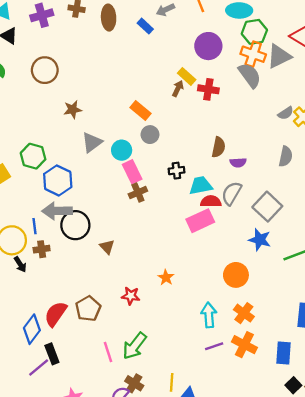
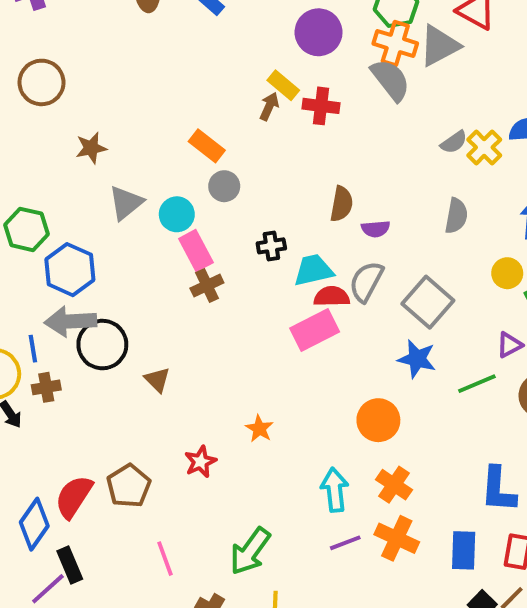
red star: (131, 296) -> (200, 462), turned -30
green arrow: (135, 346) -> (250, 551), moved

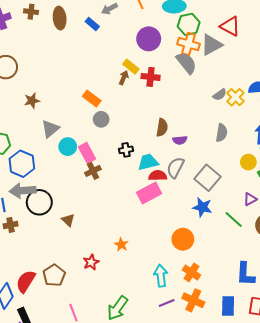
cyan circle: (177, 214) -> (68, 147), moved
green line: (477, 384) -> (234, 219), turned 66

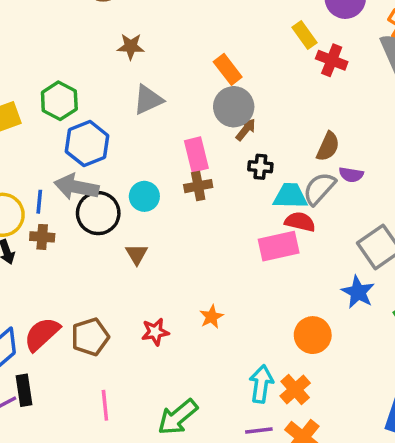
brown arrow: (124, 78) -> (246, 130), moved
gray circle: (101, 119) -> (234, 107), size x1.5
cyan circle: (68, 147) -> (144, 196), moved
gray semicircle: (175, 168) -> (319, 189), moved
orange cross: (191, 273) -> (295, 389), moved

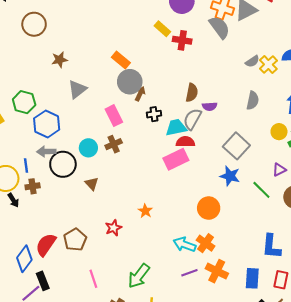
brown cross: (198, 186) -> (114, 144), moved
gray arrow: (76, 187) -> (46, 152), size x0.7
cyan arrow: (261, 384) -> (184, 244), turned -65

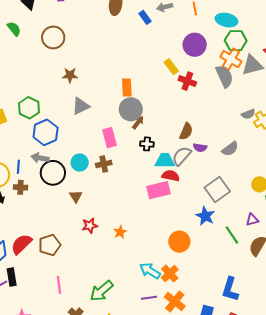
orange rectangle: (121, 60) -> (127, 87), turned 36
gray semicircle: (253, 100) -> (230, 149), moved, turned 30
red star: (114, 228) -> (90, 226), moved

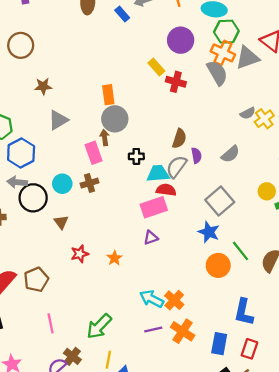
brown arrow: (138, 122) -> (105, 138), moved, turned -40
purple semicircle: (200, 148) -> (196, 155), turned -104
purple triangle: (252, 220) -> (151, 238), moved
orange circle: (179, 242) -> (218, 265), moved

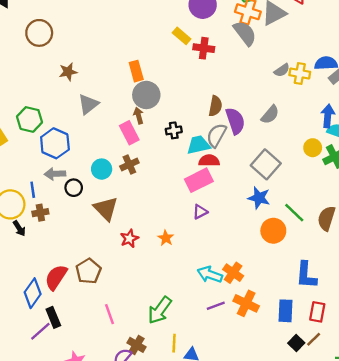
yellow cross: (264, 119) -> (300, 74), turned -36
purple semicircle: (196, 155) -> (235, 121), size x1.6
black circle: (33, 198) -> (74, 188), size x0.6
brown triangle: (61, 222) -> (106, 209), size x1.6

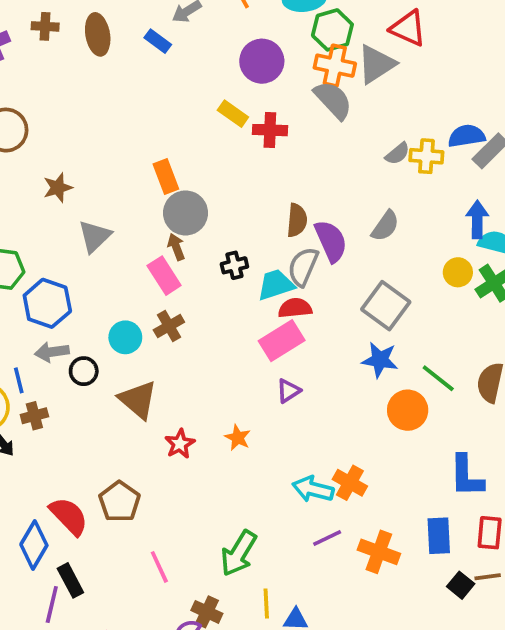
red semicircle: (56, 277) -> (69, 516), turned 108
orange cross: (246, 303) -> (379, 552), moved
purple line: (40, 331) -> (52, 605), turned -30
brown line: (314, 339) -> (488, 577), turned 42

